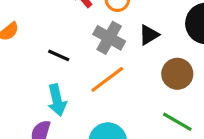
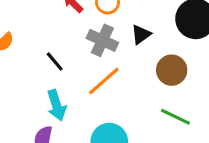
black line: (59, 55) -> (55, 62), turned 30

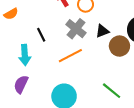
brown circle: (172, 70) -> (119, 46), moved
cyan arrow: (56, 105) -> (25, 55), moved

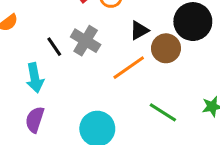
gray cross: (76, 29) -> (86, 41), moved
orange line: (70, 56) -> (129, 68), moved

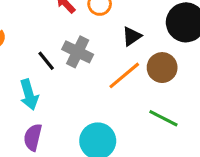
brown circle: (166, 48) -> (162, 68), moved

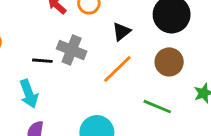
black line: (46, 61) -> (42, 61), turned -42
brown circle: (162, 68) -> (169, 62), moved

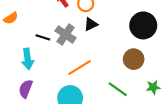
black triangle: (121, 32) -> (91, 24), moved
orange line: (117, 69) -> (80, 67), moved

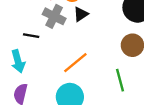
gray cross: (66, 34) -> (54, 16), moved
green line: (118, 89) -> (120, 80), turned 48

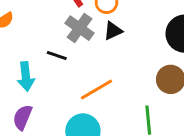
black line: (31, 36) -> (57, 56), moved

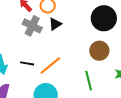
black line: (57, 56) -> (27, 63), moved

